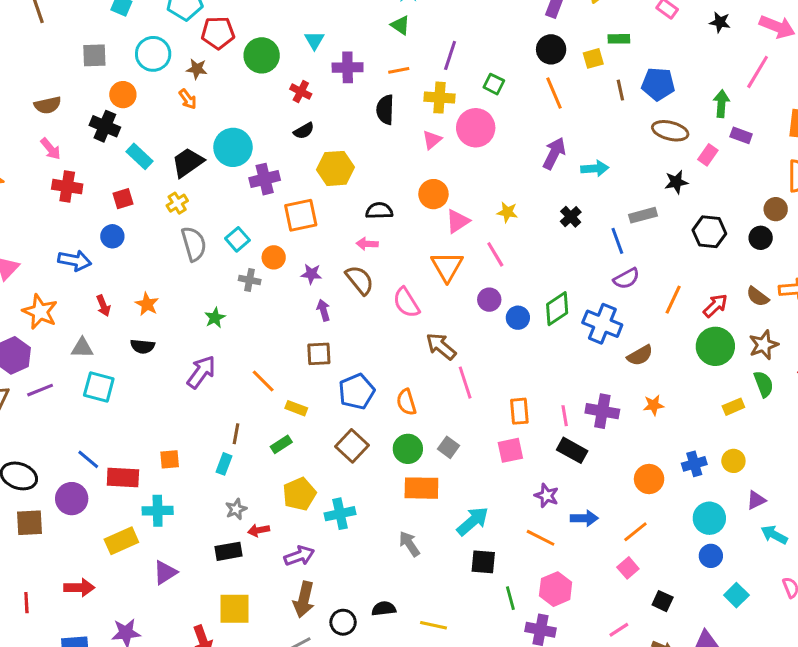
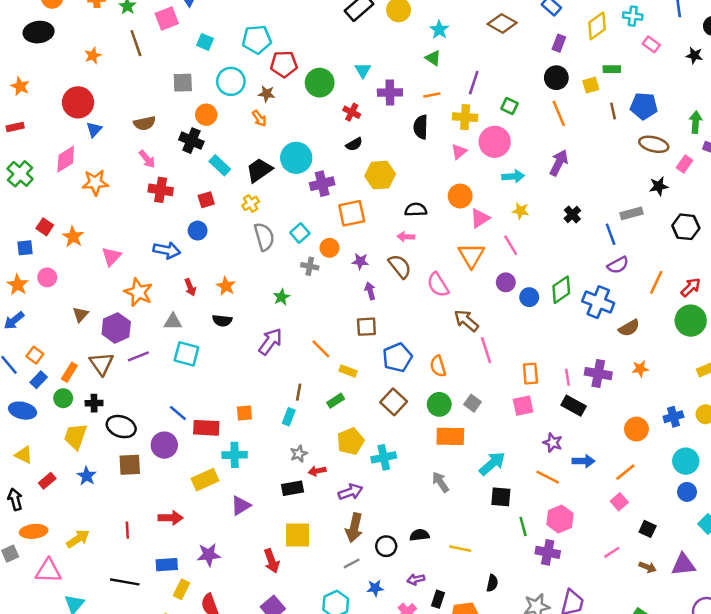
cyan arrow: (595, 168) -> (513, 176), moved

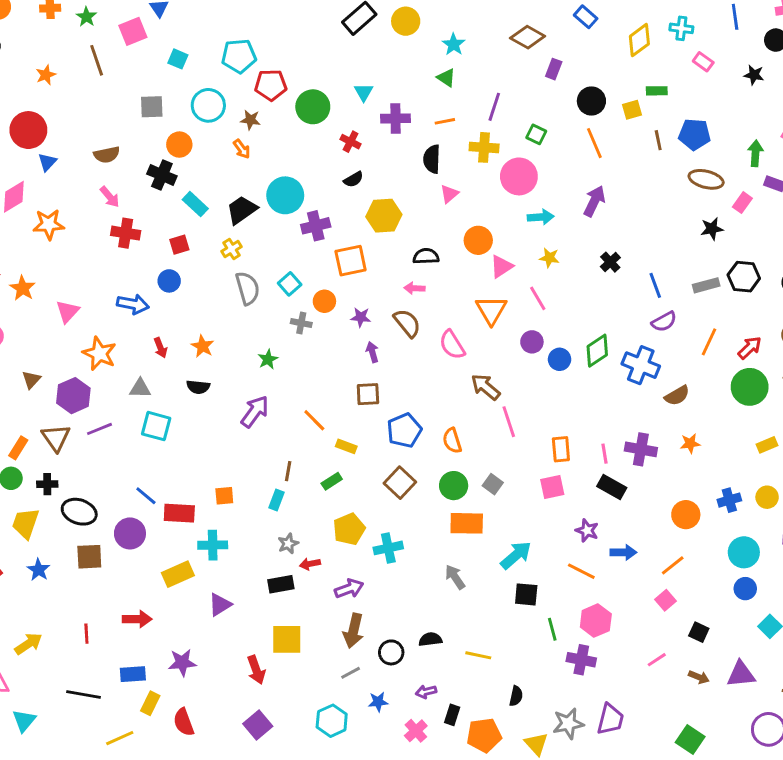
purple rectangle: (559, 43) -> (554, 69), moved
pink triangle: (459, 152) -> (449, 194), moved
gray rectangle: (632, 213) -> (706, 285), moved

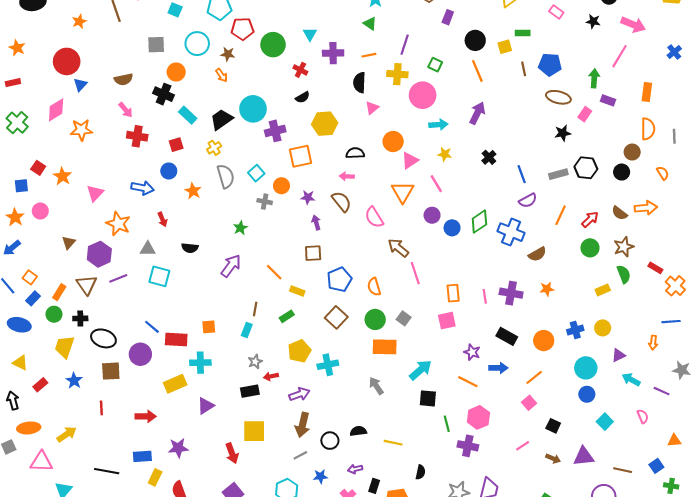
orange star: (203, 346) -> (193, 191), moved
green circle: (750, 387) -> (590, 248), size x0.7
black rectangle: (612, 487) -> (507, 336), moved
red line: (86, 634) -> (101, 408), moved

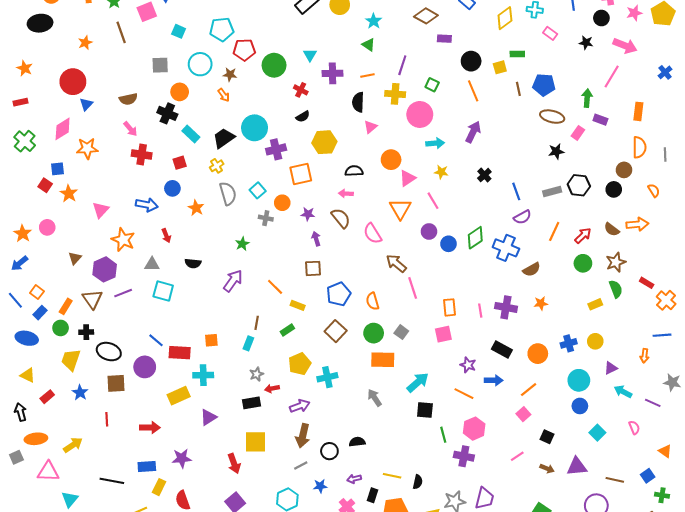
purple rectangle: (448, 17) -> (444, 39), turned 72
blue square: (21, 186) -> (57, 169), moved
orange triangle: (674, 441) -> (665, 451), turned 40
yellow line: (393, 443) -> (392, 476), moved

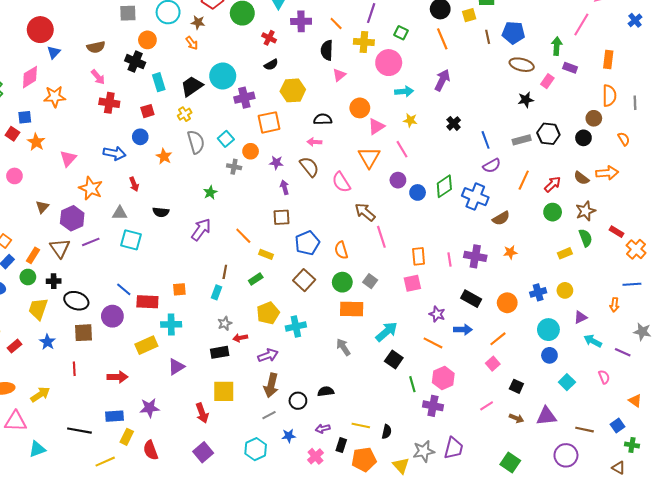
orange line: (367, 75) -> (336, 23), turned 56
cyan rectangle: (191, 134) -> (159, 82), turned 30
black square: (425, 410) -> (394, 359), turned 30
cyan triangle: (70, 499) -> (37, 449), turned 30

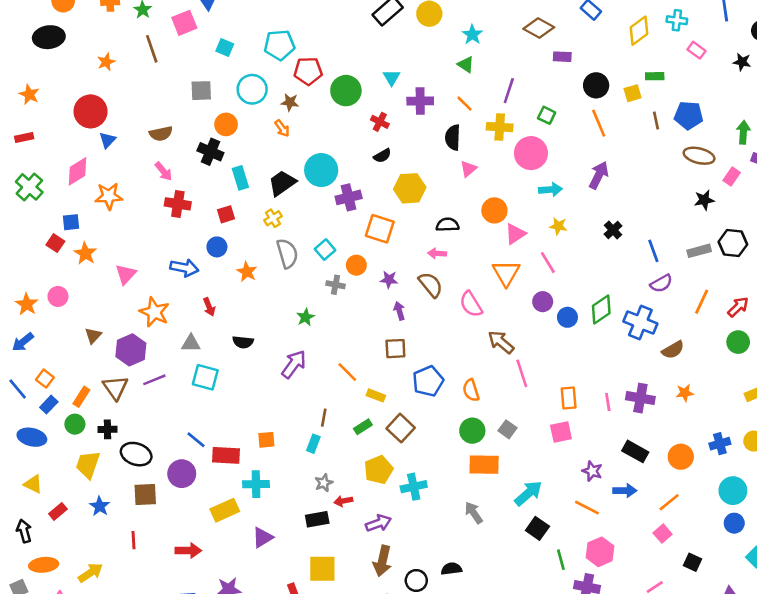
orange square: (269, 122) -> (380, 229), turned 30
brown square: (304, 280) -> (401, 428), moved

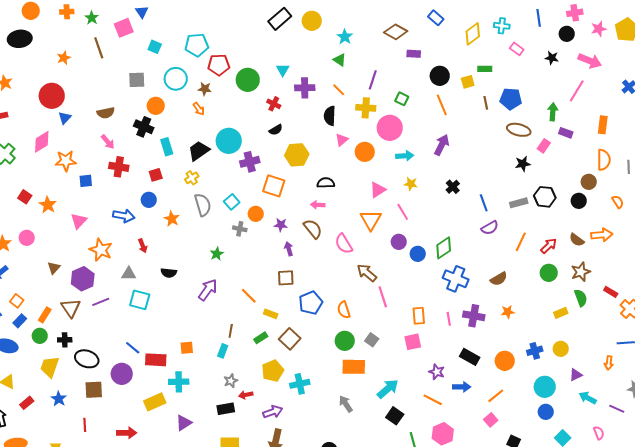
orange circle: (494, 210) -> (365, 152), moved
blue square: (71, 222) -> (86, 181), moved
blue cross: (640, 322) -> (456, 279), moved

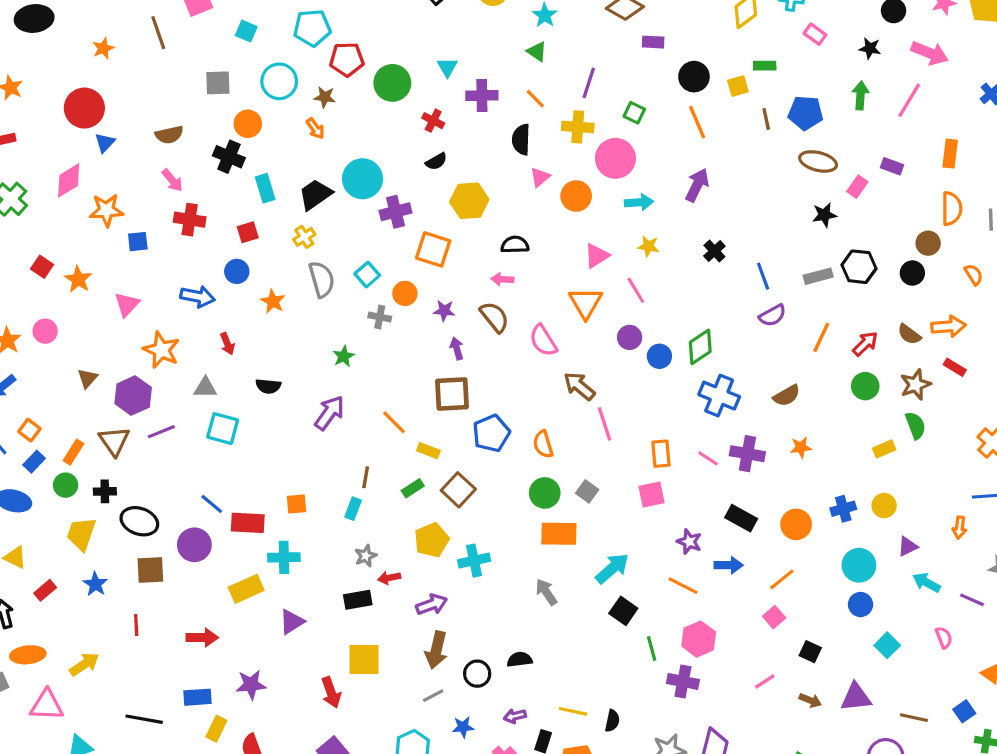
green arrow: (553, 112) -> (861, 95), moved
brown square: (286, 278) -> (452, 394), size x1.4
red rectangle: (611, 292) -> (955, 367), moved
pink line: (449, 319) -> (708, 458), turned -48

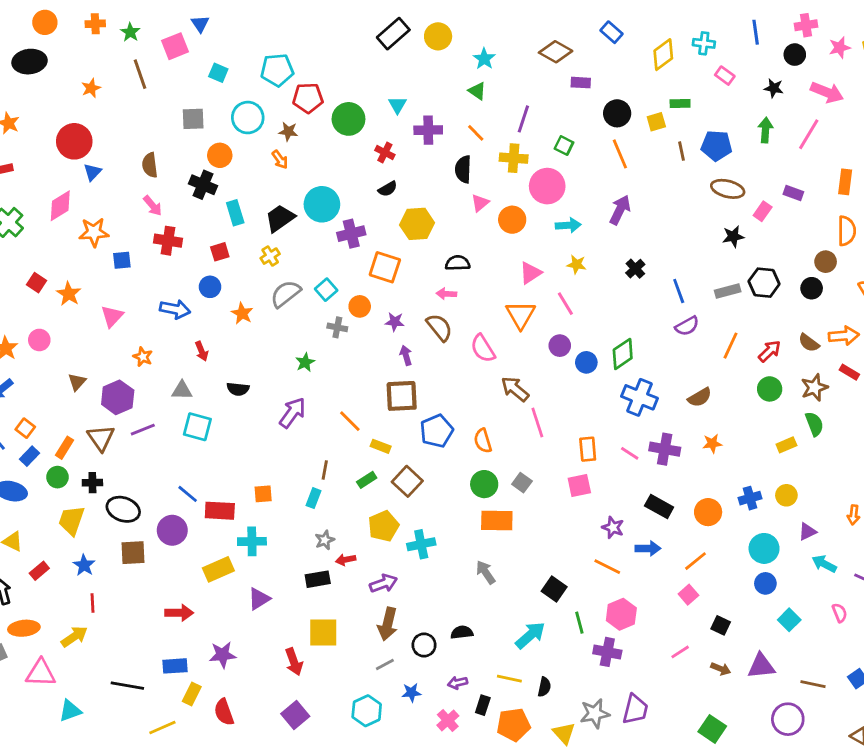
brown semicircle: (169, 135) -> (150, 165), turned 95
gray semicircle: (322, 279) -> (286, 294), turned -112
orange star: (161, 350) -> (143, 357), size x0.6
cyan arrow: (612, 568) -> (530, 635), moved
red line: (136, 625) -> (92, 603), moved

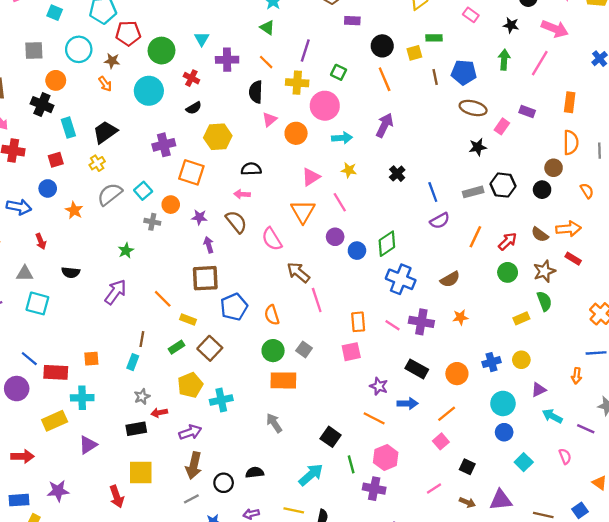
cyan circle: (322, 204) -> (149, 91), moved

